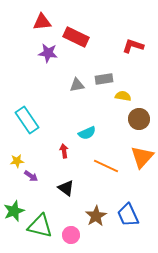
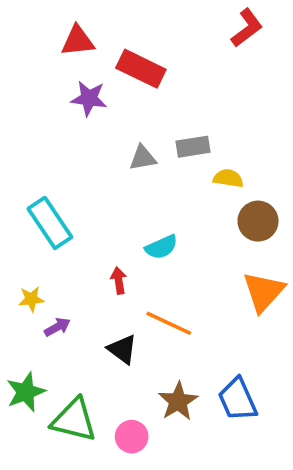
red L-shape: (133, 46) -> (247, 28), moved, turned 125
orange line: (106, 166) -> (169, 323), moved
purple arrow: (31, 176) -> (57, 327), turned -64

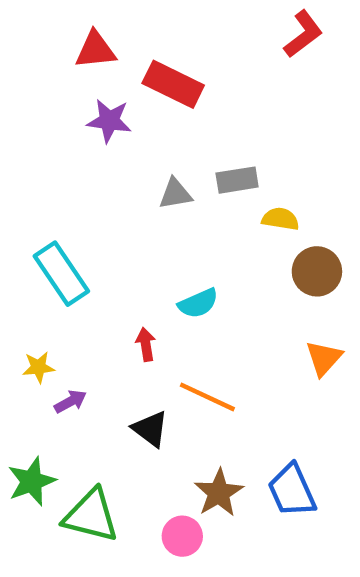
orange triangle: (264, 292) -> (324, 358), size x0.7
pink circle: (132, 437) -> (182, 536), moved

